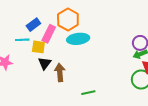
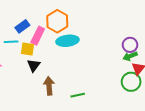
brown arrow: (60, 72) -> (49, 86), moved

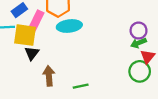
yellow square: (27, 49) -> (25, 35), size x1.5

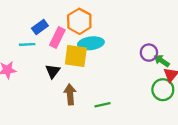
purple circle: (139, 31) -> (149, 53), moved
yellow square: (25, 35) -> (76, 56), moved
green arrow: (139, 43) -> (162, 61), turned 56

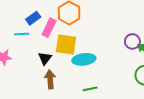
cyan ellipse: (91, 43) -> (84, 59), moved
brown arrow: (70, 94) -> (50, 79), moved

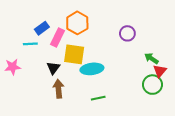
purple circle: (132, 41) -> (127, 33), moved

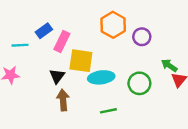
orange hexagon: (77, 23) -> (113, 25), moved
cyan line: (30, 44) -> (20, 45), moved
green circle: (152, 85) -> (139, 83), moved

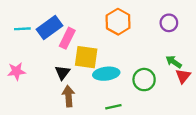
blue rectangle: (44, 31) -> (50, 28), size x1.5
purple circle: (142, 37) -> (169, 23), moved
cyan line: (20, 45) -> (22, 29), moved

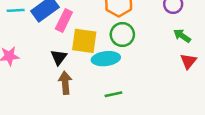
green arrow: (174, 62) -> (182, 36), moved
green circle: (144, 80) -> (122, 35), moved

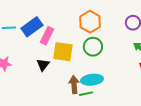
cyan ellipse: (106, 59) -> (92, 80), moved
brown arrow: (65, 83) -> (74, 85), moved

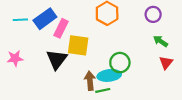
green circle: (93, 47) -> (120, 63), moved
black triangle: (43, 65) -> (57, 59), size x1.5

